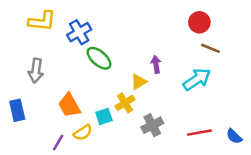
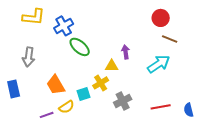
yellow triangle: (139, 82) -> (112, 66), turned 32
blue semicircle: (234, 136) -> (189, 110), turned 32
purple line: (58, 143) -> (47, 115), turned 40

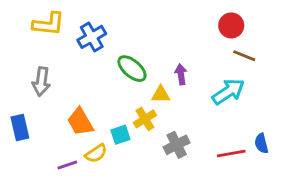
green ellipse: (80, 47) -> (132, 69), moved
blue semicircle: (189, 110) -> (261, 143), moved

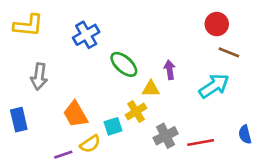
yellow L-shape: (49, 24) -> (28, 25), moved
red line: (231, 153) -> (201, 143), moved

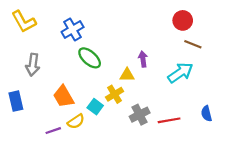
yellow L-shape: (28, 25) -> (24, 22), turned 55
green ellipse: (124, 64) -> (90, 58), moved
cyan square: (113, 126) -> (95, 107), turned -35

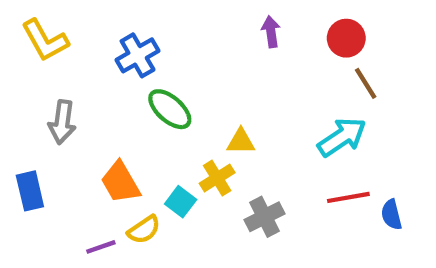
brown line: (193, 44) -> (366, 83), turned 36
purple arrow: (143, 59) -> (271, 32), moved
red line: (169, 120) -> (348, 197), moved

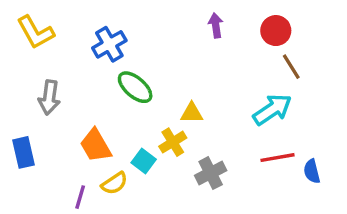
purple line: (101, 247) -> (80, 197), turned -55

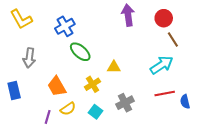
purple arrow: (216, 25) -> (128, 15), size x1.5
yellow cross: (173, 142) -> (92, 84), moved
cyan square: (144, 161) -> (95, 112), moved

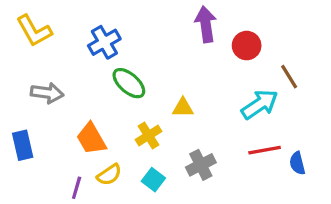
red circle: (164, 18) -> (247, 46), moved
brown line: (173, 40) -> (289, 77), moved
gray arrow: (29, 58) -> (47, 93), turned -90

